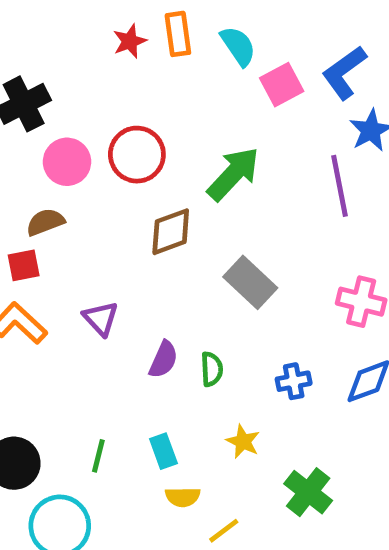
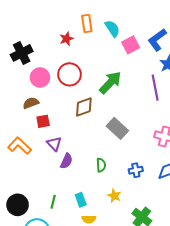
red star: (130, 41) -> (66, 39), moved
red square: (24, 265) -> (43, 121), moved
purple semicircle: (163, 359) -> (66, 161), moved

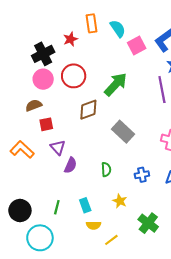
black cross: (22, 53) -> (43, 54), moved

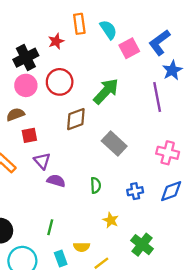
purple semicircle: (70, 165) -> (56, 181), turned -98
cyan rectangle: (85, 205) -> (61, 259), moved
green line: (57, 207) -> (50, 227), moved

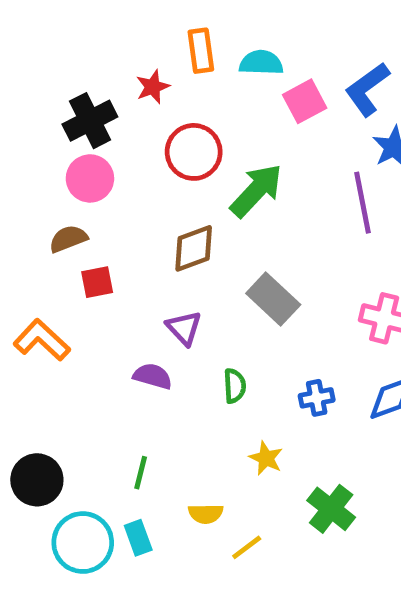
cyan semicircle: (108, 30) -> (261, 63), turned -54
red circle: (60, 82) -> (194, 152), moved
purple triangle: (42, 161) -> (184, 328), moved
cyan rectangle: (61, 259) -> (138, 538), moved

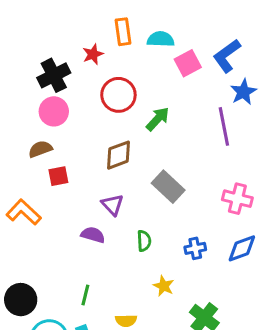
green arrow: (256, 191) -> (158, 119), size x0.7

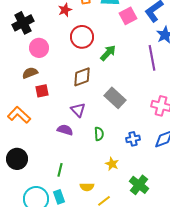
black cross: (54, 75) -> (23, 23), moved
black circle: (21, 300) -> (17, 159), moved

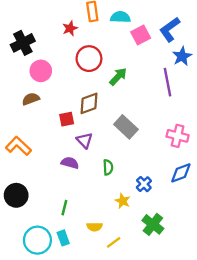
red square: (42, 91) -> (67, 119), moved
blue cross: (133, 139) -> (144, 184), moved, turned -32

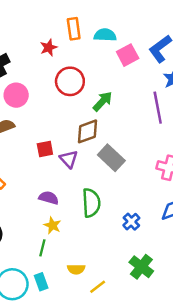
brown diamond: (89, 103) -> (87, 131), moved
purple triangle: (85, 140) -> (69, 159), moved
green semicircle: (108, 167) -> (91, 203), size x1.6
yellow star: (123, 201) -> (52, 225), moved

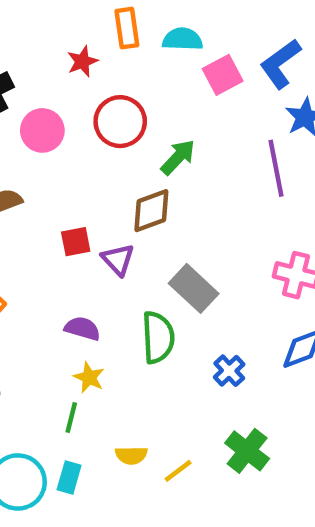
pink circle: (16, 95) -> (42, 130), moved
gray rectangle: (111, 158) -> (194, 288), moved
cyan rectangle: (41, 282) -> (69, 478), turned 36
yellow line: (98, 287) -> (178, 471), moved

